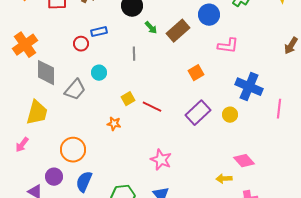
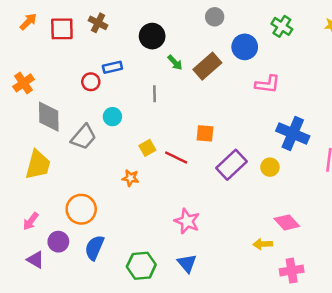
orange cross: (25, 45) -> (23, 83), size x0.7
orange square: (196, 73) -> (205, 133), moved, turned 35
pink arrow: (22, 145) -> (31, 221), moved

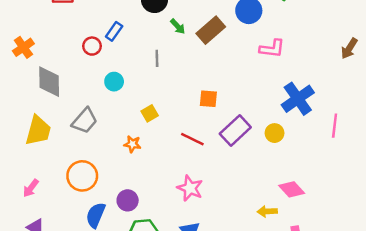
blue rectangle: (112, 67) -> (114, 31), turned -42
blue cross: (293, 133) -> (298, 99), turned 32
gray trapezoid: (84, 137) -> (85, 121), moved
red line: (176, 158) -> (192, 139), moved
purple circle: (58, 242) -> (128, 200), moved

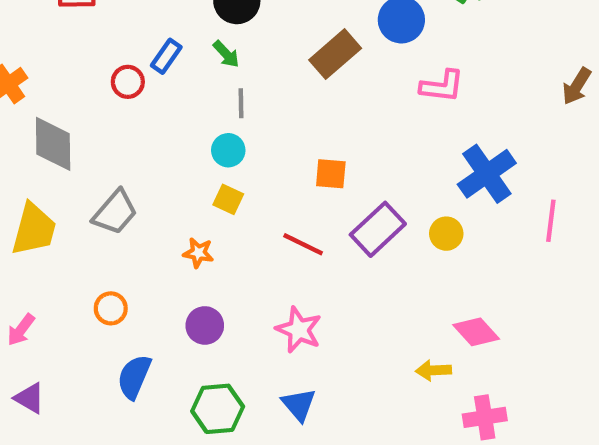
green arrow: (178, 26) -> (226, 54), moved
cyan circle: (114, 82) -> (228, 150), moved
yellow square: (150, 113) -> (228, 199), turned -35
orange circle: (82, 176) -> (111, 308), size x0.6
purple circle: (128, 200) -> (205, 325), moved

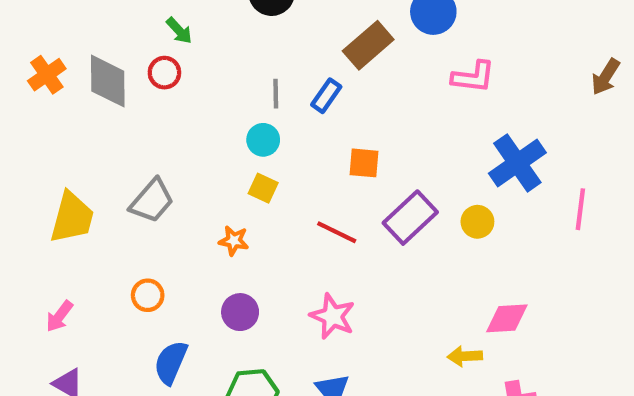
green arrow: (226, 54) -> (179, 31), moved
blue rectangle: (166, 56) -> (326, 96), moved
gray diamond: (53, 144) -> (108, 81), moved
pink diamond: (476, 332) -> (507, 318), turned -51

